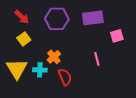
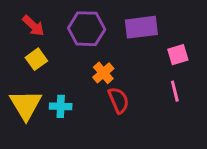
orange cross: (54, 57) -> (103, 73), moved
pink line: (97, 59) -> (175, 91), moved
red semicircle: (65, 77) -> (119, 100), moved

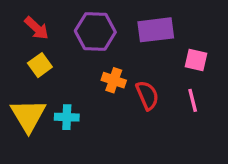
pink square: (178, 55) -> (196, 60), turned 30
orange cross: (103, 73) -> (114, 80), turned -30
red semicircle: (119, 100) -> (147, 95), moved

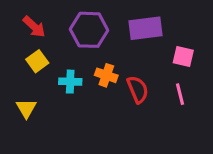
yellow triangle: (28, 115) -> (26, 108), size x0.6
cyan cross: (67, 117) -> (70, 82), moved

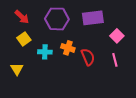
pink square: (183, 56) -> (117, 36), turned 32

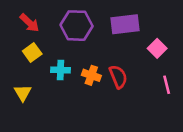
orange cross: (68, 48) -> (91, 75), moved
pink line: (115, 60) -> (167, 85), moved

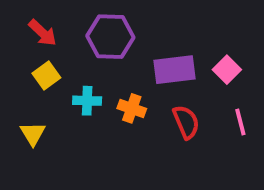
purple rectangle: (125, 24) -> (174, 70), moved
red semicircle: (118, 77) -> (186, 122), moved

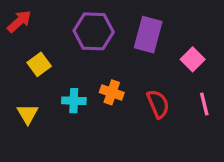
red arrow: (42, 33) -> (19, 21), moved, turned -85
purple rectangle: (174, 70) -> (148, 35), moved, turned -68
cyan cross: (87, 101) -> (74, 101), moved

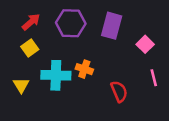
red arrow: (19, 21) -> (31, 22), moved
cyan cross: (74, 101) -> (56, 75), size x1.6
red semicircle: (158, 104) -> (119, 91), moved

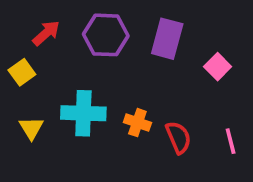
yellow square: (30, 48) -> (22, 72), moved
orange cross: (84, 69) -> (137, 123), moved
pink line: (154, 78) -> (231, 141), moved

